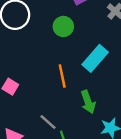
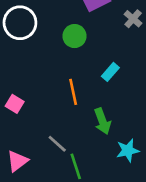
cyan rectangle: (95, 58) -> (110, 72), size x0.6

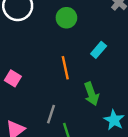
gray line: (57, 144) -> (51, 114), turned 66
cyan star: (128, 150) -> (114, 120), turned -30

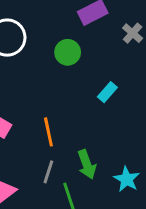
orange line: (65, 68) -> (48, 132), moved
green arrow: (91, 94) -> (87, 164), moved

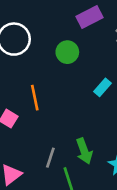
orange line: (48, 132) -> (35, 98), moved

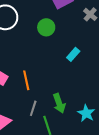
orange line: (35, 98) -> (26, 80), moved

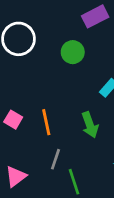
green arrow: (59, 103) -> (90, 125), moved

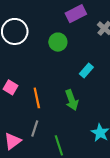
pink square: (13, 120) -> (10, 87), moved
gray line: (56, 159) -> (35, 129), moved

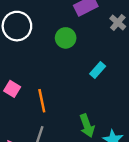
green arrow: (72, 100) -> (87, 126), moved

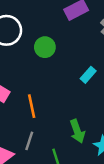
green circle: (66, 38) -> (45, 47), moved

